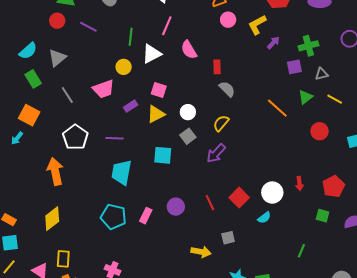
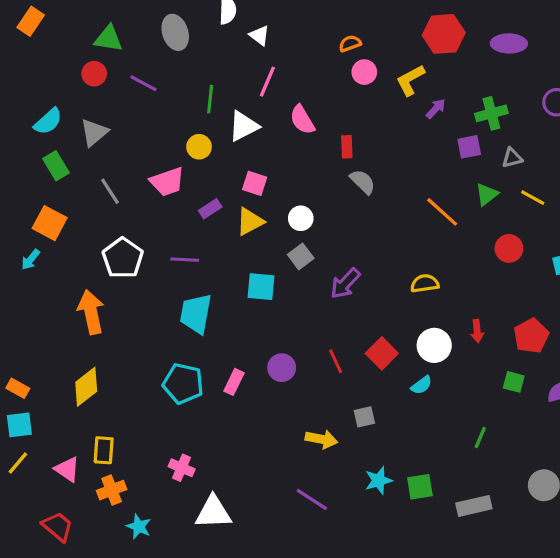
yellow semicircle: (221, 123) -> (425, 283), moved, turned 42

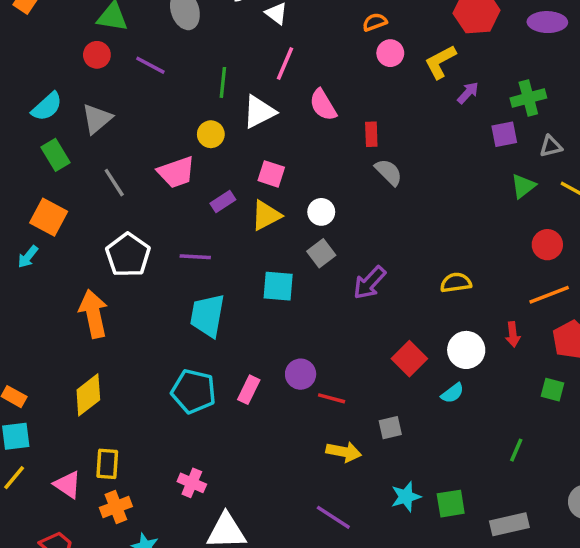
orange line: (442, 212) -> (549, 295), moved, turned -63
red line: (336, 361) -> (332, 398), moved, turned -50

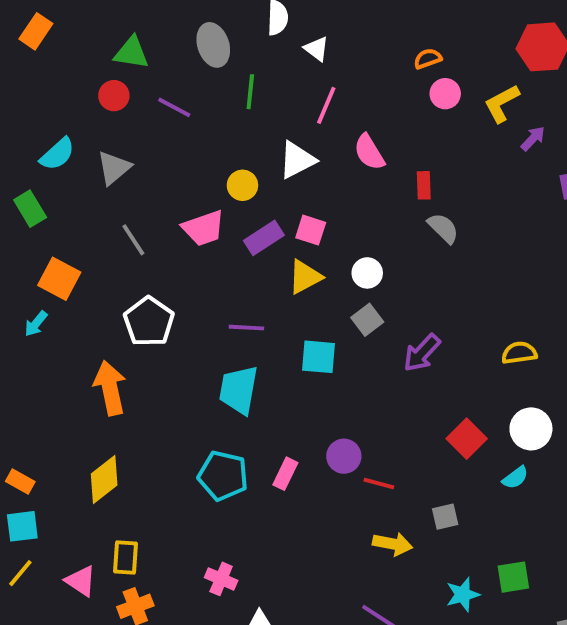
green line: (223, 82) -> (250, 92), moved
green rectangle: (55, 155) -> (30, 209), moved
purple rectangle: (223, 202) -> (264, 238), moved, size x1.4
purple line: (195, 257) -> (246, 328), moved
green square: (451, 504) -> (513, 577), moved

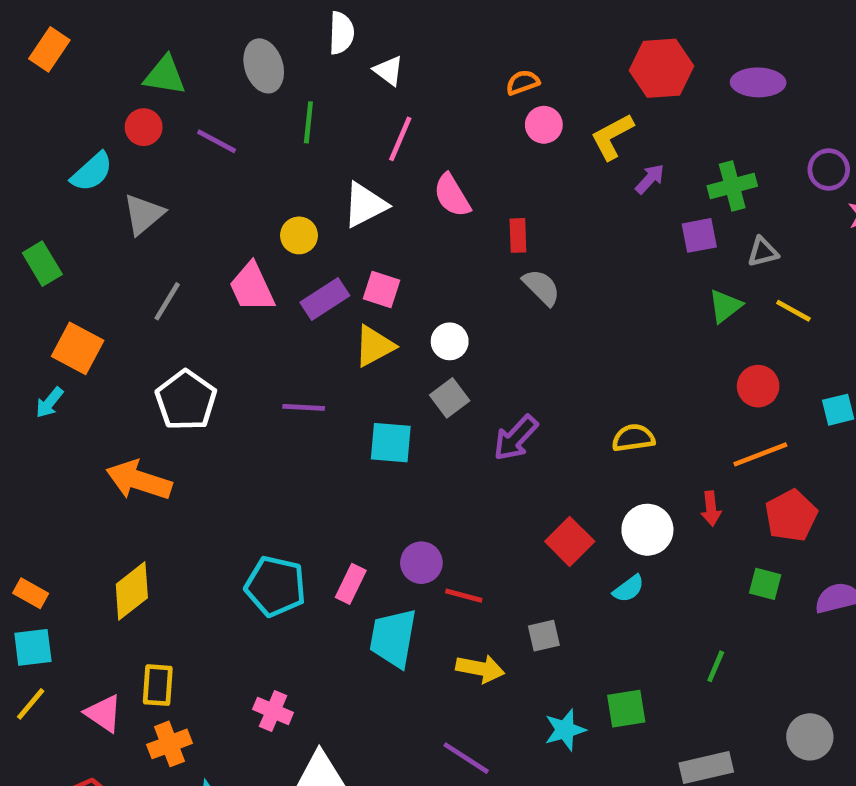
cyan semicircle: (57, 154) -> (92, 172), moved
pink trapezoid: (204, 228) -> (252, 287), turned 84
gray line: (133, 240) -> (167, 301), turned 64
orange arrow: (110, 388) -> (139, 480), turned -60
cyan trapezoid: (239, 390) -> (393, 638), moved

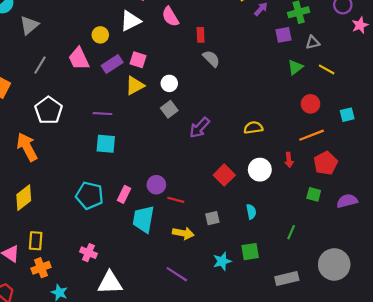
cyan square: (391, 443) -> (106, 144), moved
orange arrow: (139, 480) -> (27, 147), turned 44
cyan semicircle: (629, 589) -> (251, 212), moved, turned -64
gray circle: (810, 737) -> (334, 264), size x1.5

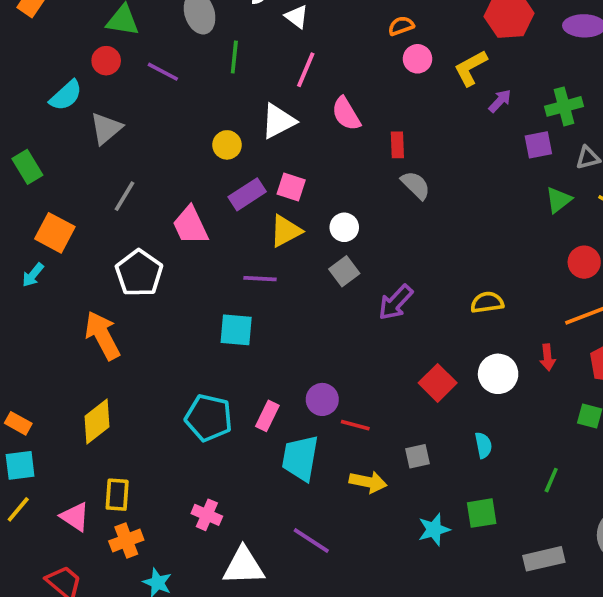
pink trapezoid: (79, 59) -> (190, 225), moved
purple line: (102, 114) -> (260, 279), moved
purple line: (177, 274) -> (311, 540), moved

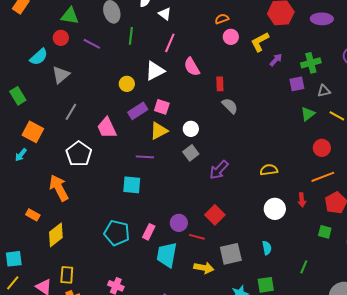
red square: (438, 383) -> (215, 215), moved
orange rectangle: (18, 423) -> (33, 215), moved
gray square: (417, 456) -> (231, 254), size x1.6

